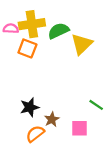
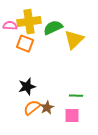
green line: (96, 105) -> (76, 96), moved, turned -32
black star: (30, 107) -> (27, 87), moved
orange semicircle: (35, 134) -> (32, 108), moved

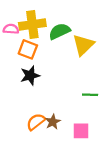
black star: (27, 87) -> (30, 75), moved
green line: (76, 96) -> (90, 95), moved

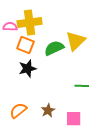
green semicircle: (60, 31) -> (54, 48), moved
orange semicircle: (36, 122) -> (18, 110), moved

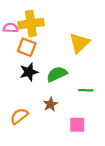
green semicircle: (54, 48) -> (57, 74), moved
brown star: (48, 110) -> (50, 104), moved

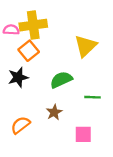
orange square: (27, 47) -> (29, 51), turned 30
black star: (29, 72) -> (18, 77), moved

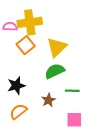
yellow triangle: (86, 46) -> (57, 47), moved
black star: (18, 77) -> (16, 86), moved
green line: (93, 97) -> (72, 91), moved

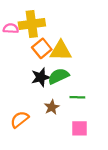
orange square: (26, 45) -> (42, 48), moved
yellow triangle: (57, 47) -> (61, 51), turned 45
black star: (16, 86) -> (41, 77), moved

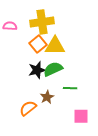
yellow cross: (32, 24) -> (42, 22), moved
orange semicircle: (20, 119) -> (28, 108), moved
pink square: (80, 128) -> (81, 116), moved

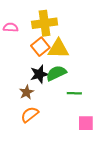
brown star: (47, 97) -> (27, 92), moved

